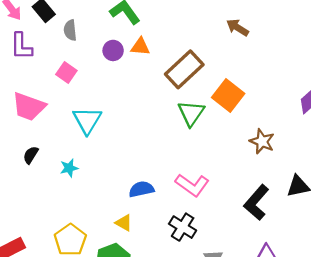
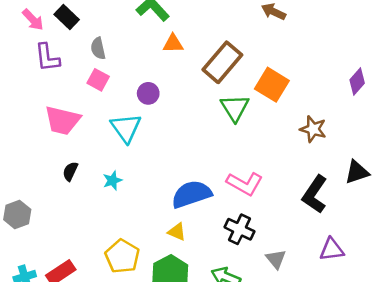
gray semicircle: (70, 30) -> (98, 48), moved
purple circle: (113, 50) -> (148, 93), moved
blue semicircle: (141, 189) -> (191, 194), size x1.5

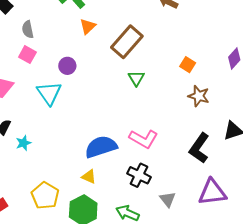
orange triangle: (173, 44) -> (88, 26), turned -42
orange square: (272, 85) -> (188, 65), moved, size x0.6
green triangle: (235, 108) -> (136, 78), size x0.7
cyan star: (112, 180) -> (23, 143), moved
purple triangle: (332, 250) -> (212, 192), size x1.4

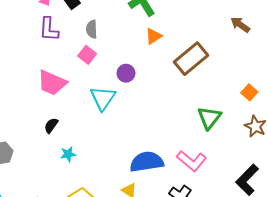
green triangle: (136, 78) -> (209, 118), moved, size x1.4
cyan star: (23, 143) -> (68, 154), moved

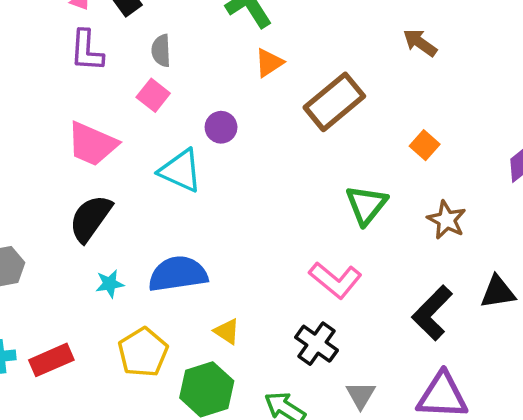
orange square: (249, 92) -> (425, 145), moved
cyan triangle: (103, 98) -> (180, 171), turned -40
black semicircle: (51, 125) -> (90, 218), size x1.8
cyan star: (68, 154) -> (110, 284), moved
blue semicircle: (147, 162) -> (178, 274), moved

